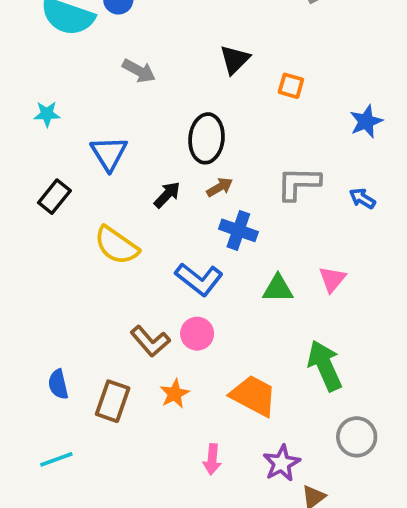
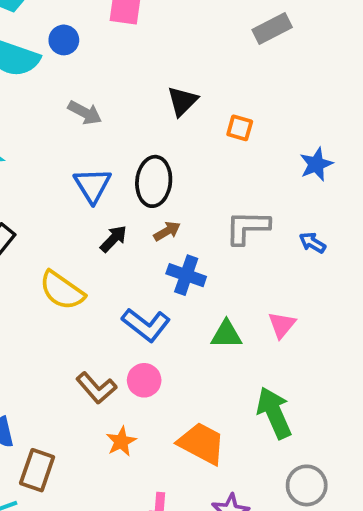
blue triangle: (109, 153) -> (93, 185), moved
brown rectangle: (113, 401) -> (37, 470), moved

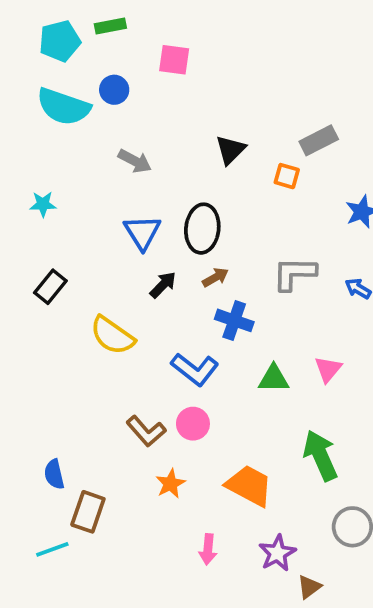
gray rectangle: (272, 29) -> (319, 140), moved

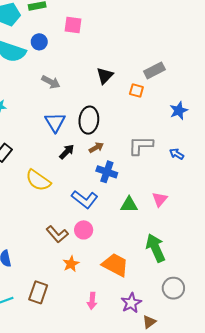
brown rectangle: (88, 512) -> (38, 292), moved

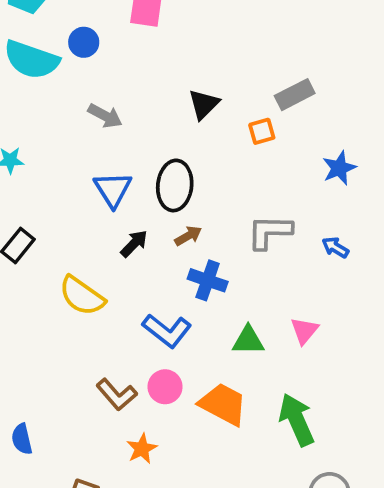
orange square: (136, 90) -> (262, 131), turned -32
orange trapezoid: (115, 265) -> (223, 404), moved

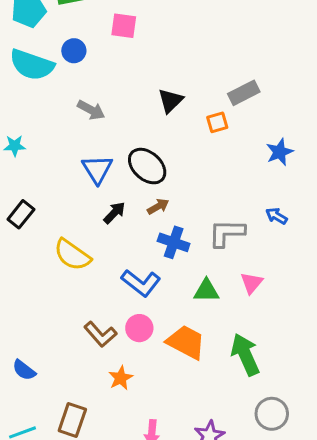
black ellipse: (175, 185) -> (147, 166), turned -54
gray L-shape: (270, 232) -> (227, 233), moved
blue semicircle: (22, 439) -> (24, 370), turned -40

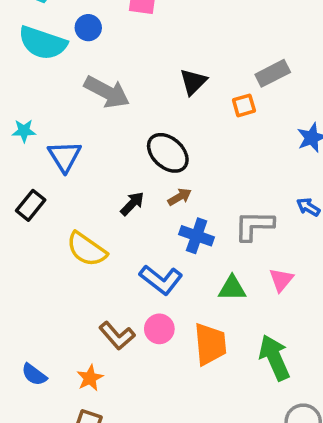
gray arrow: (91, 110) -> (107, 92), size x1.5
blue triangle: (97, 169) -> (65, 156), moved
orange trapezoid: (186, 342) -> (210, 344), turned 57
orange star: (121, 378) -> (90, 378), moved

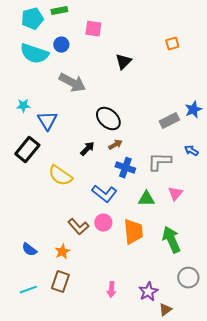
gray rectangle: (273, 73) -> (169, 121), moved
black triangle: (193, 82) -> (123, 62), moved
orange square: (244, 105) -> (172, 44), moved
black rectangle: (31, 205) -> (27, 150), size x1.4

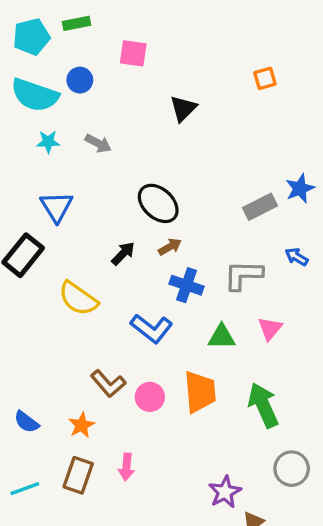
gray arrow: (72, 83) -> (98, 143), size x0.6
cyan star: (23, 106) -> (48, 142), moved
pink circle: (103, 223) -> (150, 397), moved
pink arrow: (111, 290) -> (127, 467), moved

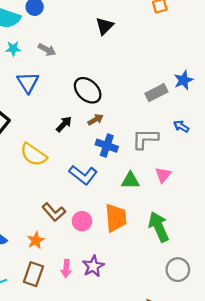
blue triangle: (56, 207) -> (28, 82), moved
purple star: (225, 492) -> (93, 266), moved

